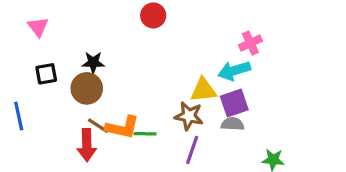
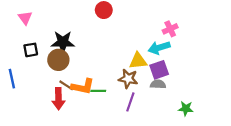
black star: (93, 62) -> (63, 42), size x1.5

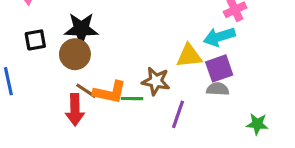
brown star: (128, 79) -> (156, 81), moved

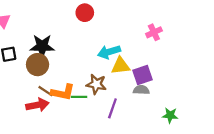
cyan arrow: (219, 37) -> (109, 52), moved
red arrow: (75, 110) -> (38, 105), turned -100

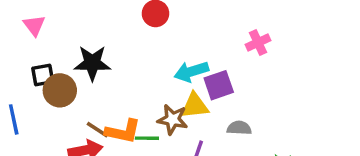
brown circle: (38, 65) -> (60, 90), moved
yellow triangle: (121, 66) -> (195, 106), moved
purple square: (142, 75) -> (219, 85), moved

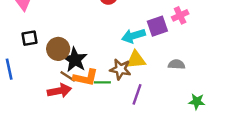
black star: (92, 63) -> (75, 60), moved, turned 30
purple square: (219, 85) -> (157, 26), moved
brown circle: (60, 90) -> (58, 49), moved
gray semicircle: (239, 128) -> (176, 64), moved

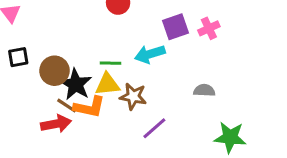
purple square: (157, 26) -> (176, 27), moved
yellow triangle: (136, 60) -> (107, 84), moved
green line: (102, 82) -> (111, 63), moved
purple line: (137, 94) -> (154, 128), turned 30
green star: (197, 101) -> (230, 137), size x1.5

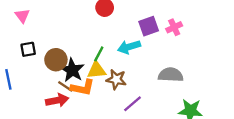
green line: (111, 63) -> (99, 54), turned -63
gray semicircle: (204, 90) -> (171, 75), size x1.5

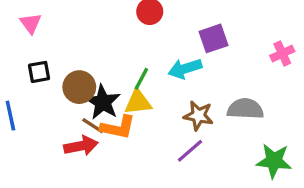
pink cross: (174, 27) -> (282, 54), moved
brown star: (116, 79) -> (198, 116), moved

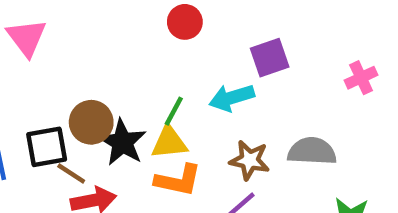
pink triangle: (31, 23) -> (27, 38), size x1.4
black square: (39, 72) -> (47, 147), moved, size x1.4
brown line: (93, 126) -> (71, 174), moved
orange L-shape: (118, 127) -> (178, 180), moved

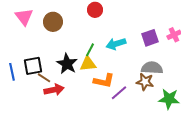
purple square: (270, 58) -> (150, 38), moved
brown circle: (91, 122) -> (53, 22), moved
brown star: (250, 160) -> (145, 82), moved
orange L-shape: (178, 180) -> (104, 81), moved

